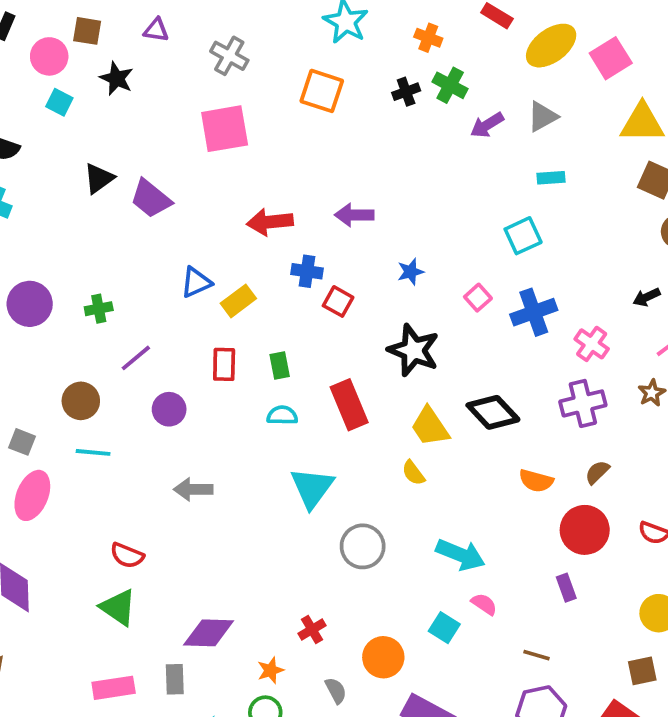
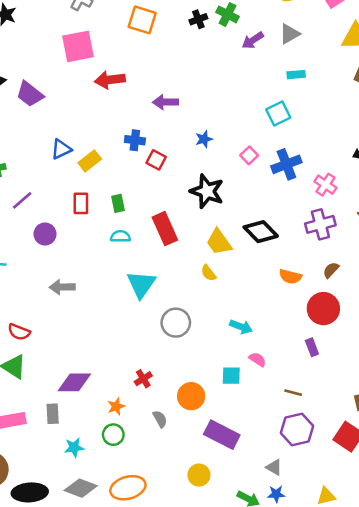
red arrow: (270, 222) -> (110, 80), moved
cyan arrow: (460, 555) -> (241, 327), size x0.7
cyan square: (444, 628) -> (231, 376), turned -30

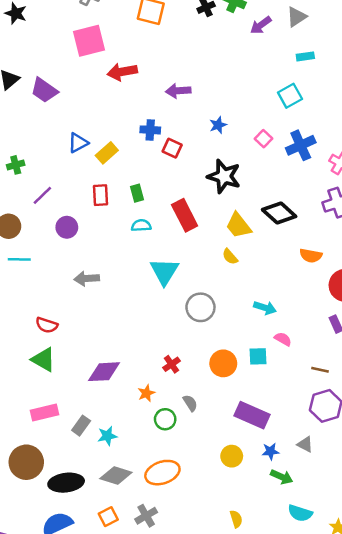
orange circle: (191, 396) -> (223, 363), moved
gray rectangle: (53, 414) -> (81, 426), moved, turned 42
green circle: (113, 435) -> (165, 419), moved
blue star: (276, 494) -> (270, 451), moved

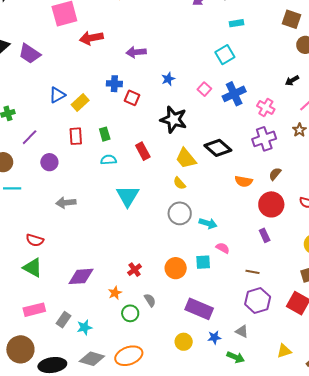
red rectangle: (185, 215) -> (143, 151), size x0.7
gray circle: (200, 307) -> (180, 213), moved
green arrow: (282, 477) -> (236, 357), moved

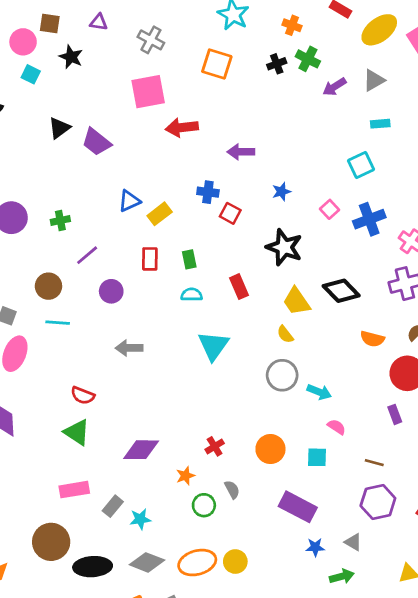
cyan square: (203, 262) -> (317, 457), moved
yellow circle: (184, 342) -> (235, 562), moved
green arrow: (236, 357) -> (342, 576), turned -42

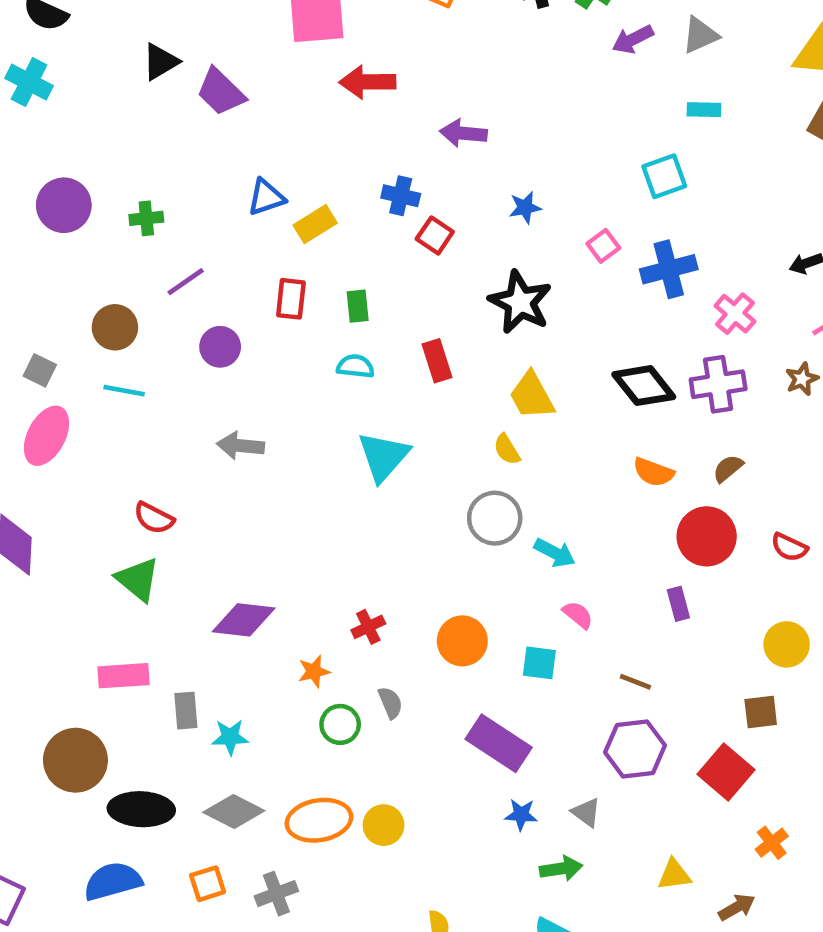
black diamond: (341, 291) -> (644, 386), moved
gray rectangle: (113, 506) -> (186, 711), turned -50

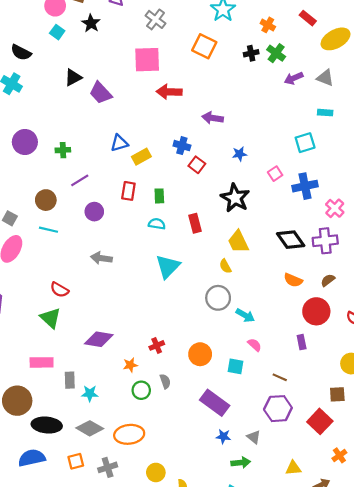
gray triangle: (700, 35) -> (325, 78), turned 42
yellow circle: (384, 825) -> (156, 472), moved

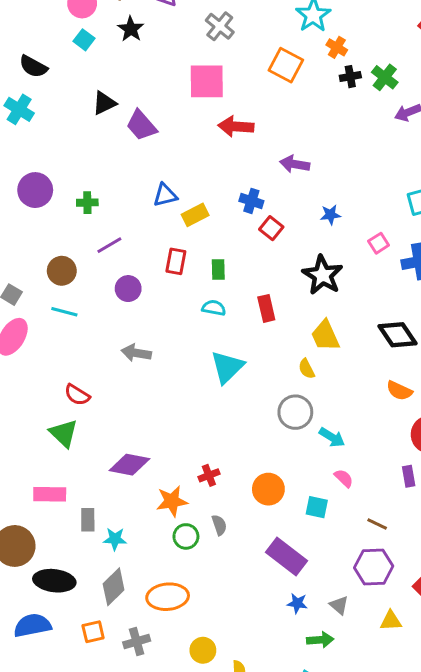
orange cross: (268, 25) -> (337, 47), moved
orange star: (130, 365) -> (172, 501), size x1.5
gray diamond: (90, 428) -> (114, 587), turned -76
yellow triangle: (293, 468) -> (391, 621), moved

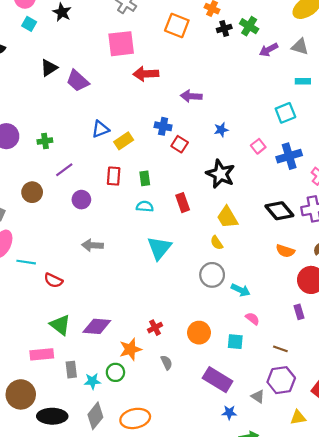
cyan line: (64, 312) -> (26, 262), moved
green triangle: (64, 433) -> (60, 325), moved
green circle: (186, 536) -> (115, 372), moved
gray triangle: (339, 605) -> (258, 396), moved

